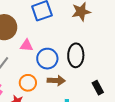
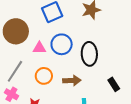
blue circle: (47, 59) -> (62, 44), moved
orange circle: (28, 83) -> (44, 76), moved

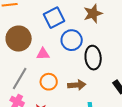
blue circle: (62, 44) -> (72, 40), moved

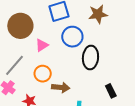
pink triangle: (43, 54) -> (42, 45), turned -40
brown arrow: (77, 85) -> (61, 87), moved

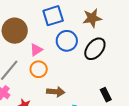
black ellipse: (90, 58) -> (95, 49), moved, turned 35
orange circle: (43, 74) -> (39, 69), moved

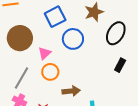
black ellipse: (95, 49) -> (116, 33), moved
black rectangle: (106, 95) -> (120, 65), moved, turned 64

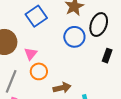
blue circle: (73, 39) -> (74, 37), moved

